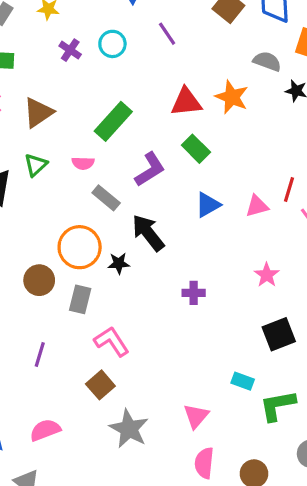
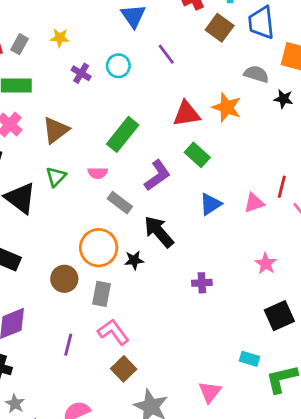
pink L-shape: (112, 341) -> (113, 332), moved

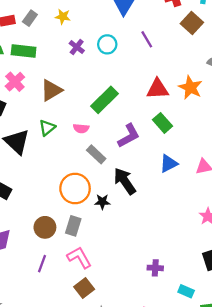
brown circle: (64, 279) -> (45, 227), moved
purple cross: (202, 283) -> (155, 268), moved

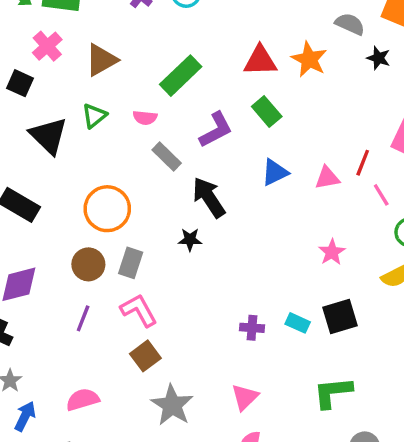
orange circle: (75, 189) -> (107, 209), moved
black star: (102, 202) -> (190, 240), moved
cyan rectangle: (186, 291) -> (298, 323), moved

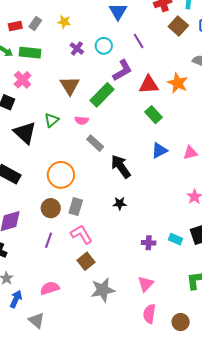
brown triangle: (101, 60) -> (70, 86), moved, turned -30
purple L-shape: (216, 130) -> (122, 70), moved
black star: (190, 240) -> (120, 203), moved
gray star: (172, 405) -> (103, 290), turned 30

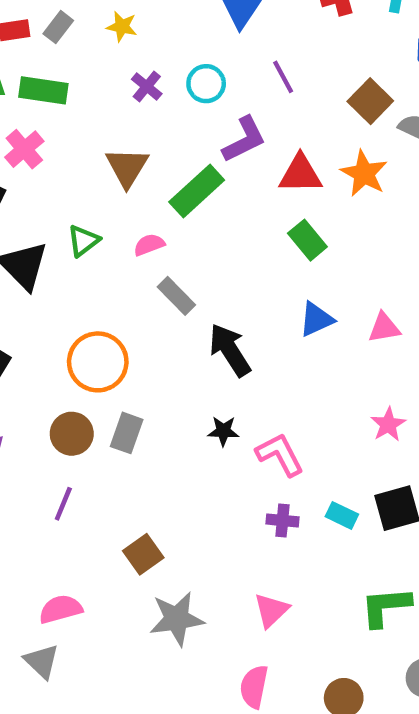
brown square: (178, 26) -> (370, 101), moved
pink semicircle: (82, 120) -> (149, 245), turned 152
pink L-shape: (81, 234) -> (280, 455), moved
pink semicircle: (149, 314) -> (254, 687), moved
gray triangle: (36, 321) -> (42, 661), moved

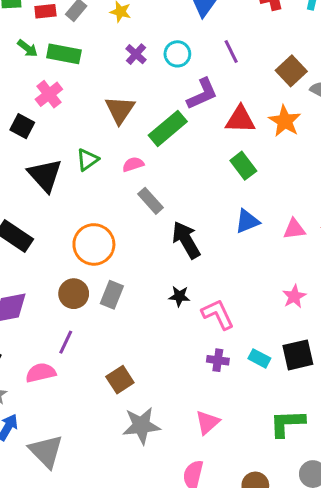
pink semicircle: (61, 609) -> (41, 373), moved
gray triangle: (42, 661) -> (46, 451), size x1.4

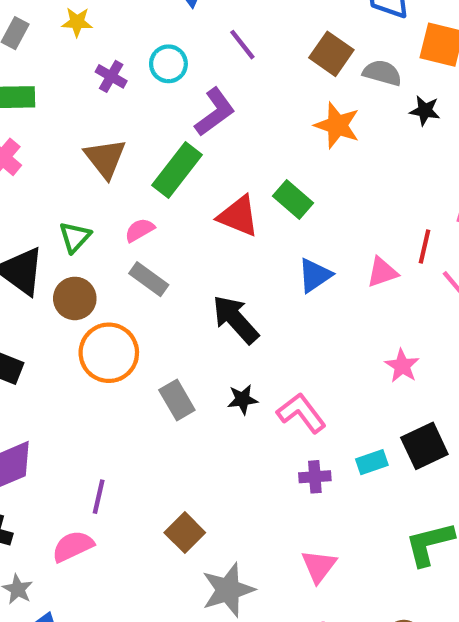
red triangle: (240, 120) -> (238, 216), moved, turned 32
gray rectangle: (151, 201) -> (149, 279), moved
brown circle: (74, 294) -> (75, 298), moved
gray rectangle: (112, 295) -> (177, 400), moved, turned -40
cyan rectangle: (259, 358) -> (372, 462), turned -35

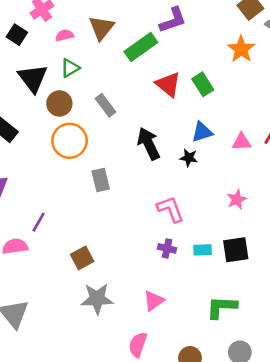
pink semicircle: (140, 230) -> (64, 35), moved
black star: (243, 399) -> (189, 158), moved

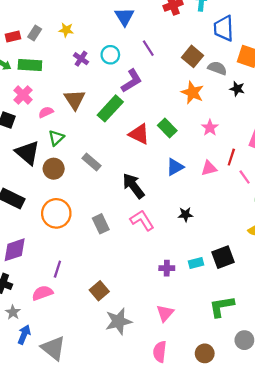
orange circle: (70, 141) -> (56, 213), moved
black star: (189, 158) -> (185, 214), moved
pink star: (237, 199) -> (210, 128), moved
pink L-shape: (170, 209) -> (142, 220), moved

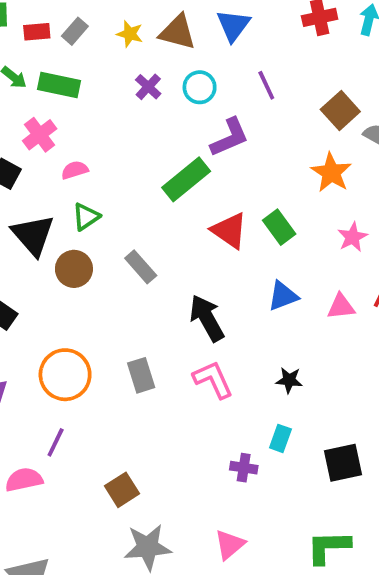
brown triangle: (75, 100) -> (178, 32), moved, turned -50
orange circle: (56, 213) -> (65, 375), moved
cyan rectangle: (196, 263) -> (280, 438), moved, turned -64

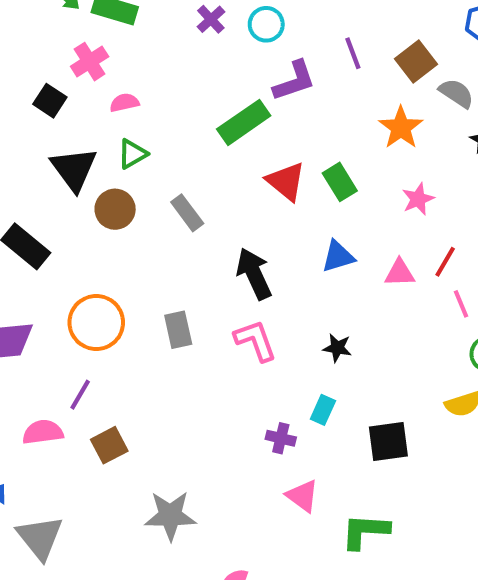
purple line: (266, 85) -> (353, 53), moved
brown square: (122, 490) -> (109, 445), moved
pink triangle: (230, 544) -> (302, 496), moved, turned -48

